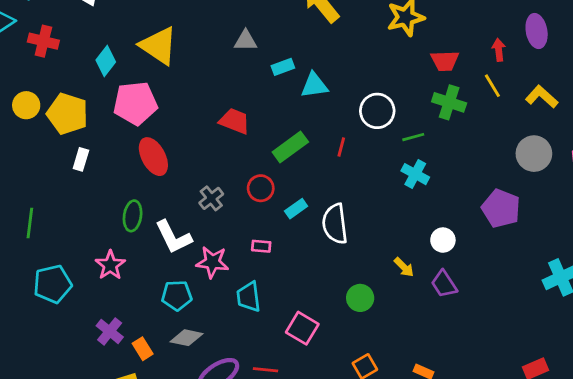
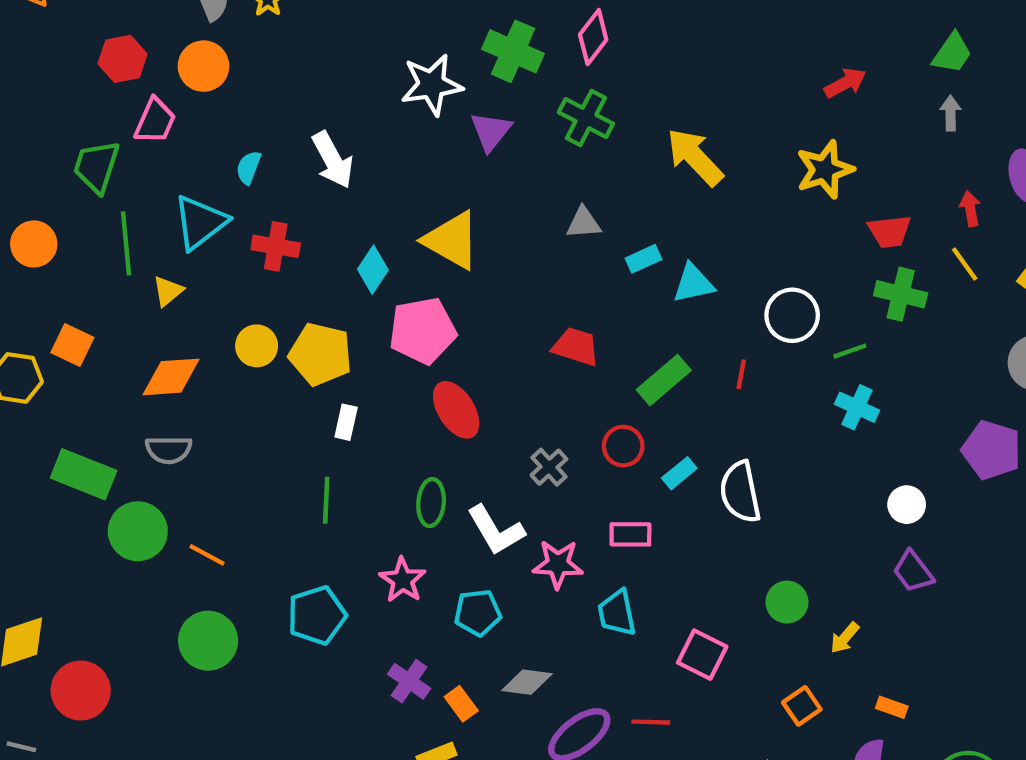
green line: (30, 223) -> (326, 500), moved
pink rectangle: (261, 246) -> (630, 534), size x1.4
yellow arrow: (404, 267) -> (845, 638), moved, turned 90
cyan pentagon: (177, 295) -> (478, 613), moved

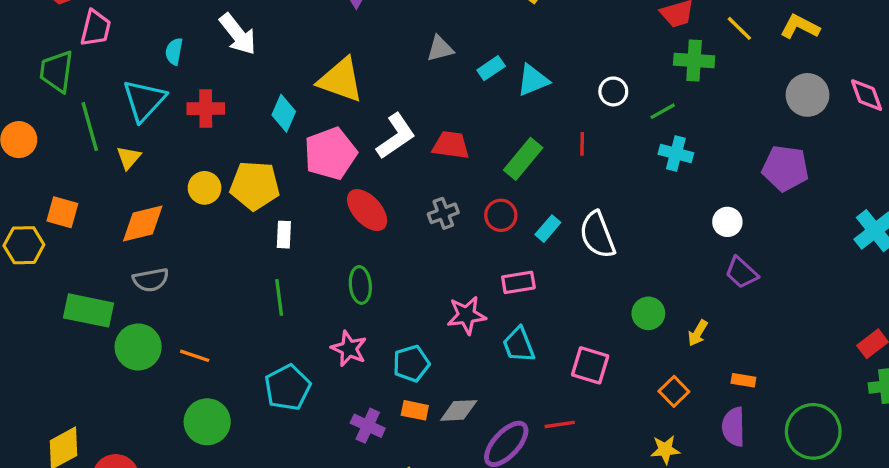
white circle: (792, 315) -> (613, 91), size x0.7
gray cross: (549, 467) -> (443, 213), moved, turned 32
white L-shape: (496, 530) -> (396, 136), moved, turned -84
orange rectangle: (461, 704) -> (415, 410), moved, turned -32

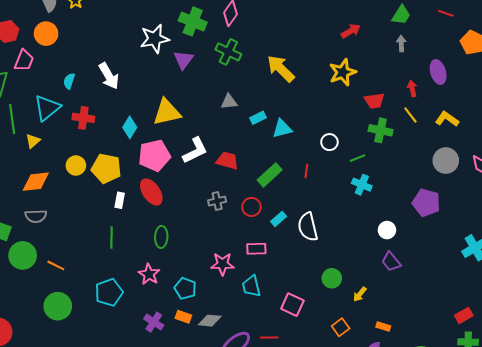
yellow triangle: (341, 80) -> (167, 112), turned -40
red ellipse: (367, 210) -> (151, 192), moved
cyan pentagon: (411, 364) -> (185, 288), turned 30

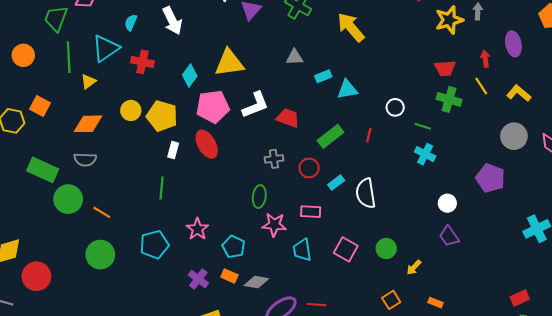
yellow star: (343, 72) -> (449, 20), moved
green line: (357, 158) -> (423, 126), turned 35
green ellipse: (161, 237) -> (259, 197), moved
pink square: (292, 305) -> (346, 249), moved

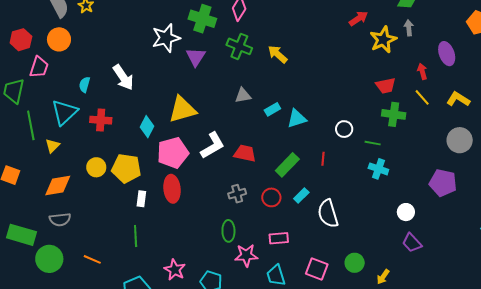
yellow arrow: (351, 27) -> (278, 54), moved, size x0.7
red ellipse: (207, 144) -> (172, 189), turned 32
cyan rectangle: (336, 183) -> (301, 195), moved
orange line: (102, 212) -> (92, 259), moved

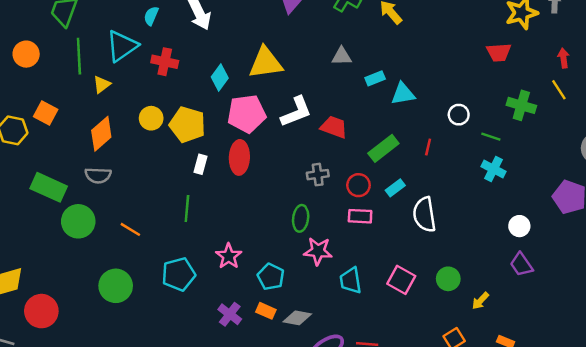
red trapezoid: (386, 86) -> (499, 52), moved
orange diamond: (58, 186) -> (101, 134), turned -40
pink rectangle: (279, 238) -> (360, 216), moved

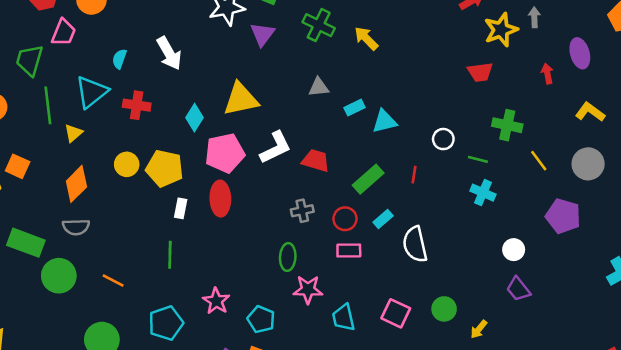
yellow line: (559, 90) -> (539, 161), moved

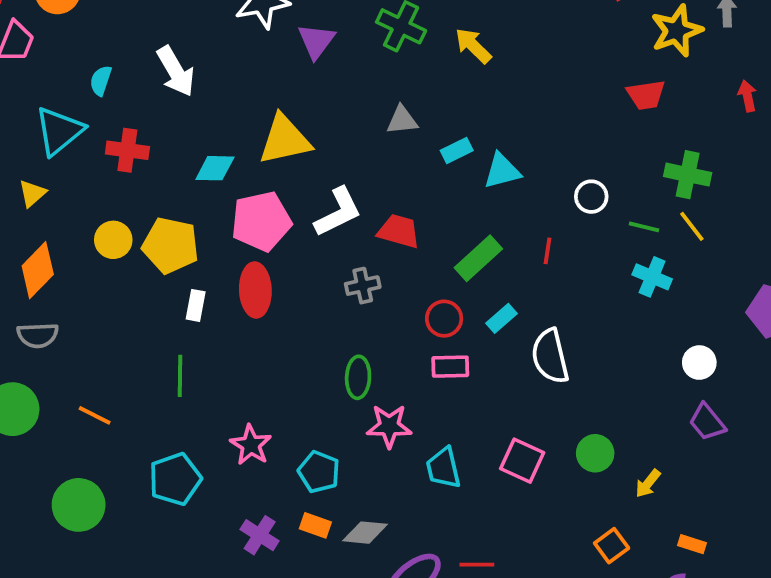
cyan diamond: (194, 118) -> (215, 168), turned 60
yellow line: (539, 161) -> (692, 226), moved
gray cross: (302, 211) -> (363, 286), moved

